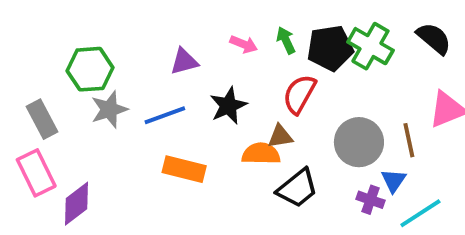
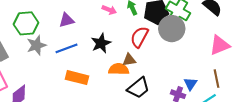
purple triangle: (184, 61) -> (67, 20), moved
brown line: (409, 140) -> (217, 79), moved
gray circle: (359, 142) -> (172, 29), moved

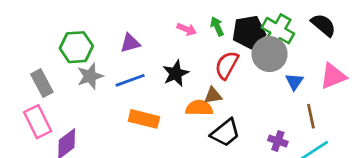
brown line: (217, 79) -> (311, 116), moved
blue triangle: (190, 84) -> (294, 82), moved

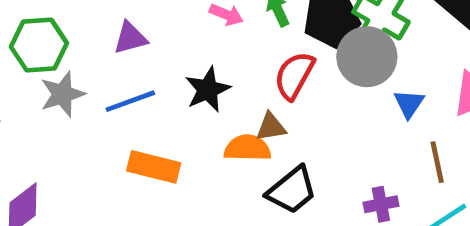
purple cross: (278, 141) -> (381, 204), turned -30

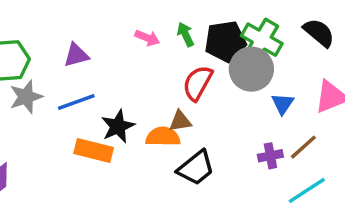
black star: (208, 90) -> (118, 126), moved
brown line: (437, 162) -> (303, 147), turned 60
purple cross: (381, 204) -> (270, 156), moved

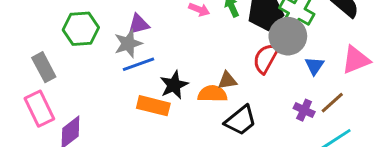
red semicircle: (198, 83) -> (266, 58), moved
gray star: (26, 97) -> (128, 44), moved
purple cross: (270, 156) -> (304, 110), turned 36

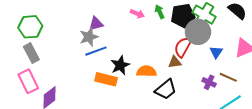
green hexagon: (81, 29) -> (30, 27), moved
brown triangle: (227, 81) -> (175, 62), moved
brown line: (332, 103) -> (228, 77), turned 66

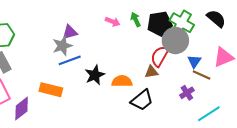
brown line: (228, 77) -> (202, 75), moved
orange rectangle: (106, 79) -> (51, 90), moved
purple cross: (209, 82) -> (187, 93), turned 32

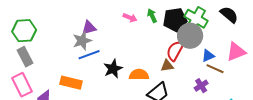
blue triangle: (194, 61) -> (208, 56), turned 32

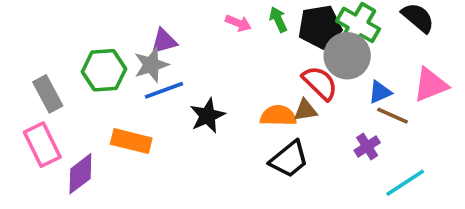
green hexagon: (24, 31) -> (104, 70), moved
red semicircle: (175, 51) -> (320, 83), turned 105
orange semicircle: (139, 75) -> (278, 116), moved

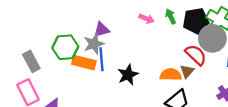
blue line: (164, 90) -> (102, 59), turned -75
brown triangle: (305, 110) -> (187, 71), turned -40
orange rectangle: (131, 141) -> (84, 63), moved

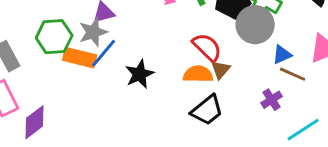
red semicircle: (196, 55) -> (207, 47), moved
blue line: (102, 59) -> (104, 53), turned 45

